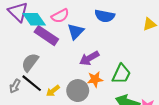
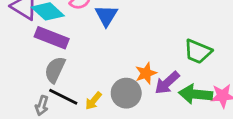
purple rectangle: (46, 36) -> (52, 38), moved
purple arrow: (89, 58) -> (167, 83), moved
green trapezoid: (121, 74) -> (198, 51), moved, turned 100

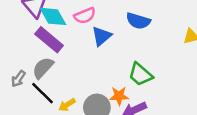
green trapezoid: (198, 51) -> (140, 74), moved
gray arrow: (42, 106) -> (18, 79), moved

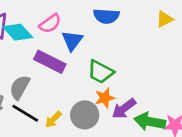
purple rectangle: (49, 40) -> (50, 62), moved
green trapezoid: (140, 74) -> (100, 72), moved

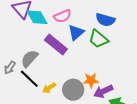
green trapezoid: (100, 72) -> (98, 39), moved

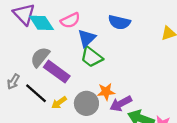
green trapezoid: (98, 39) -> (92, 57), moved
purple rectangle: (56, 44) -> (57, 72), moved
gray semicircle: (29, 59) -> (40, 57), moved

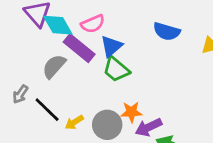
blue semicircle: (119, 22) -> (167, 31), moved
purple rectangle: (57, 72) -> (79, 48), moved

